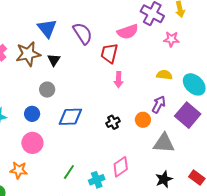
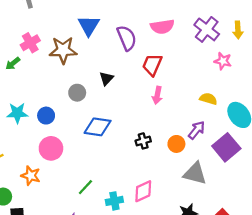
pink semicircle: (128, 32) -> (162, 27), moved
black triangle: (54, 60) -> (106, 79), moved
blue circle: (32, 114) -> (46, 116), moved

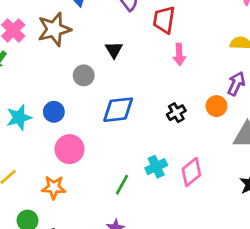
cyan cross: (114, 201) -> (156, 167), moved

